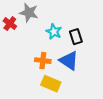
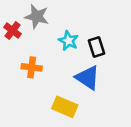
orange cross: (43, 61) -> (32, 67), moved

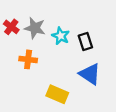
gray star: (37, 17) -> (35, 28), moved
blue triangle: (88, 78) -> (90, 74), moved

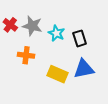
blue triangle: (90, 74) -> (84, 69), turned -45
yellow rectangle: (57, 94) -> (58, 74), moved

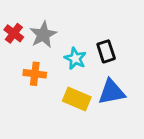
gray star: (32, 26) -> (43, 35), turned 30
cyan star: (56, 33) -> (75, 58), moved

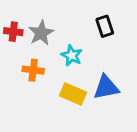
red cross: (14, 33) -> (13, 32), turned -30
black rectangle: (106, 51) -> (105, 26), moved

